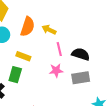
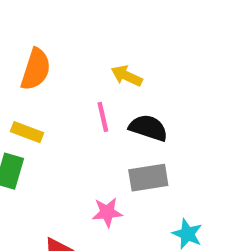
yellow arrow: (49, 30) -> (127, 76), moved
pink star: (56, 71) -> (107, 212), moved

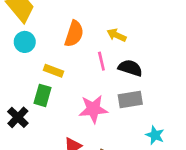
orange semicircle: (36, 69) -> (74, 34), moved
pink star: (107, 212) -> (93, 109), moved, size x1.5

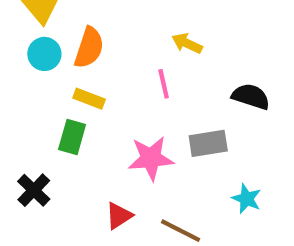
orange semicircle: (74, 34) -> (89, 48), moved
black semicircle: (130, 68) -> (251, 97), moved
black cross: (18, 117) -> (34, 190), moved

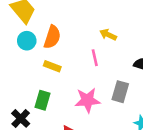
green rectangle: (72, 137) -> (43, 100), moved
gray rectangle: (208, 143) -> (120, 92), turned -65

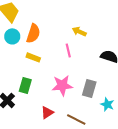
gray rectangle: (120, 92) -> (89, 88), moved

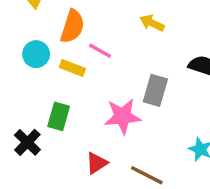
cyan circle: (12, 36) -> (36, 54), moved
pink line: (68, 50) -> (100, 51), moved, turned -48
gray rectangle: (89, 88) -> (155, 90), moved

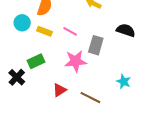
pink line: (100, 51) -> (70, 31), moved
green rectangle: (59, 116) -> (36, 61), turned 49

